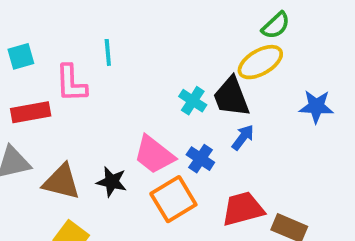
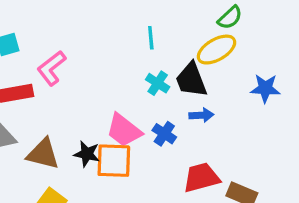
cyan line: (108, 52) -> (151, 38), moved
pink L-shape: (71, 83) -> (52, 68), turned 54
blue arrow: (243, 137) -> (201, 115), turned 50
orange square: (173, 199) -> (114, 161), moved, turned 33

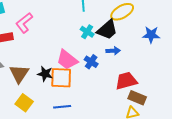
black trapezoid: (191, 80) -> (107, 30), turned -110
brown triangle: (43, 154) -> (19, 74), turned 50
red trapezoid: (201, 177) -> (126, 81), moved

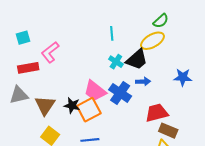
blue star: (151, 35) -> (183, 77), moved
blue cross: (91, 62) -> (120, 93), size x1.5
orange square: (61, 78) -> (89, 110), turned -30

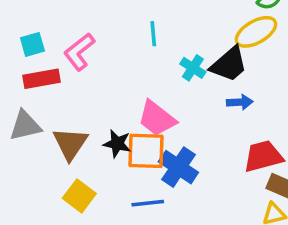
cyan line: (112, 33) -> (153, 34), moved
cyan square: (23, 38) -> (32, 44), moved
blue cross: (120, 93) -> (178, 167), moved
orange square: (89, 110) -> (146, 151), turned 30

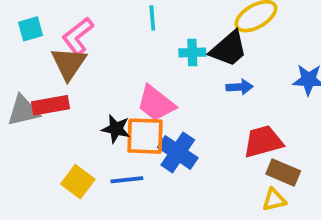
cyan cross: (193, 68) -> (192, 53), turned -35
red rectangle: (41, 79) -> (51, 105), moved
brown triangle: (70, 144) -> (69, 63), moved
blue line: (148, 203) -> (127, 180), moved

